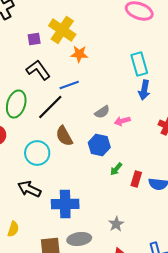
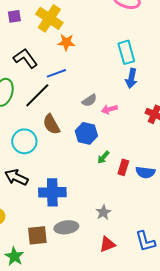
purple square: (34, 39) -> (14, 16), moved

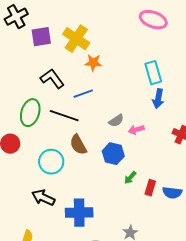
purple square: (14, 16) -> (41, 37), size x1.5
black line: (37, 95) -> (64, 116), turned 64

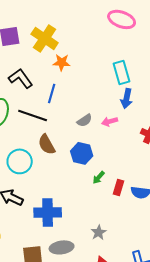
blue line: (83, 94) -> (52, 93), turned -54
pink arrow: (136, 130) -> (110, 121), moved

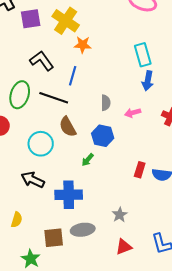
gray semicircle: (85, 120) -> (106, 103), turned -56
pink arrow: (110, 121) -> (133, 113), moved
green arrow: (99, 177) -> (88, 160), moved

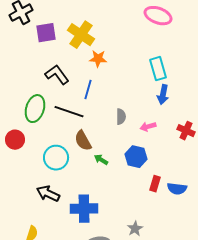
blue hexagon: (103, 136) -> (136, 157), moved
green arrow: (88, 160) -> (101, 160), moved, turned 80

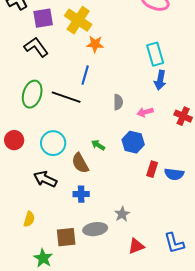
black L-shape: (57, 75) -> (36, 47), moved
red circle: (15, 140) -> (14, 140), moved
brown semicircle: (83, 141) -> (80, 163), moved
blue cross: (84, 209) -> (81, 194), size x0.6
gray star: (135, 229) -> (122, 214), moved

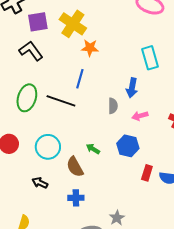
blue arrow: (160, 80) -> (132, 88), moved
black arrow: (45, 179) -> (40, 183), size x0.7

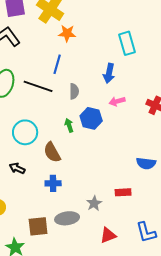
gray semicircle: (113, 106) -> (74, 91), moved
blue hexagon: (128, 146) -> (91, 118), moved
green arrow: (93, 149) -> (69, 125), moved, turned 40
red rectangle: (147, 173) -> (123, 192), moved, turned 70

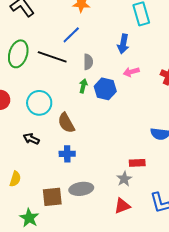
blue line: (57, 64) -> (71, 35), turned 30
green arrow: (69, 125) -> (83, 86), moved, turned 32
gray star: (94, 203) -> (124, 179), moved

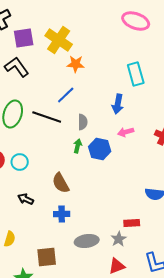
cyan circle: (39, 103) -> (20, 162), moved, size x0.7
gray ellipse: (81, 189) -> (87, 241), moved

